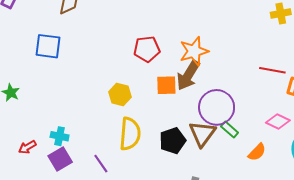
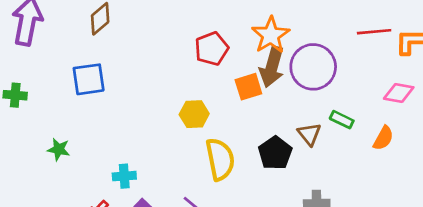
purple circle: (217, 107) -> (313, 67), moved
brown triangle: (202, 134) -> (309, 134), size x0.7
cyan cross: (60, 136) -> (124, 176), moved

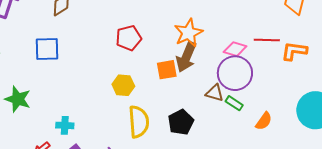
red pentagon: (212, 49) -> (129, 38), moved
purple circle: (313, 67) -> (235, 73), moved
pink diamond: (399, 93) -> (235, 49), moved
brown triangle: (309, 134) -> (215, 93), moved, turned -42
green star: (59, 149) -> (18, 99), size x1.5

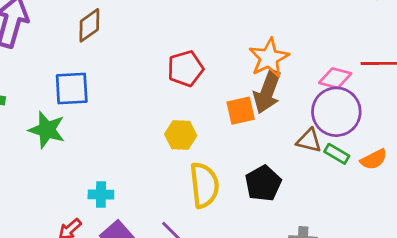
green star: (18, 99) -> (47, 130), moved
orange semicircle: (264, 121) -> (374, 159), moved, turned 30

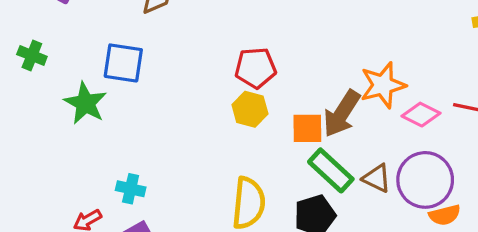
orange star: (269, 58) -> (383, 85), moved
purple circle: (336, 112) -> (425, 180), moved
yellow hexagon: (181, 135) -> (250, 109), moved
green rectangle: (337, 154) -> (331, 170), moved, size x1.6

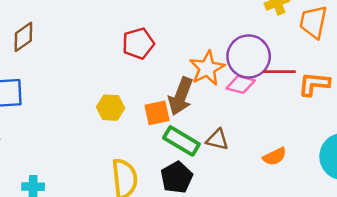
red pentagon: (256, 68) -> (138, 43), moved
purple circle: (425, 180) -> (249, 56), moved

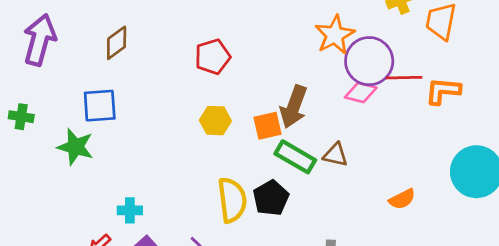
red pentagon: (138, 43) -> (213, 57), moved
orange star: (207, 68) -> (335, 35), moved
orange semicircle: (275, 157) -> (402, 199), moved
black pentagon: (177, 177) -> (271, 198), moved

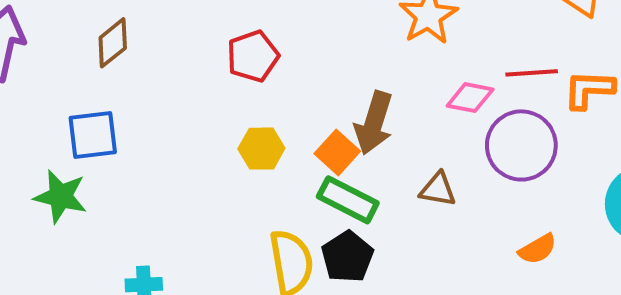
purple circle: (369, 61) -> (521, 145), moved
orange square: (267, 126) -> (337, 152), turned -32
green rectangle: (295, 157) -> (348, 200), moved

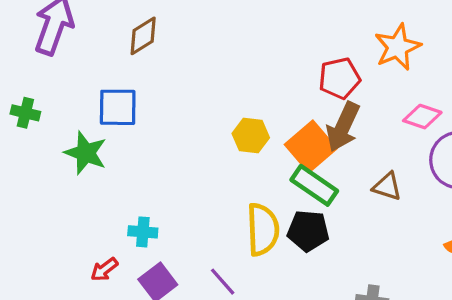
red pentagon: (253, 56) -> (339, 78), moved
orange square: (337, 152) -> (311, 146), size x1.4
black pentagon: (347, 257) -> (308, 231), turned 30

